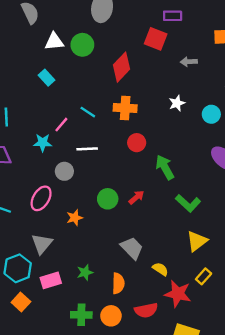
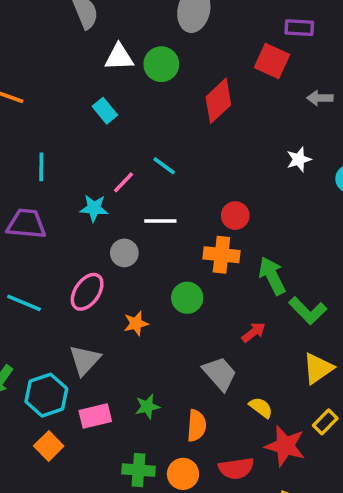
orange cross: (125, 108) -> (221, 255), moved
green arrow: (165, 167) -> (272, 276), moved
red arrow: (136, 197) -> (254, 332), moved

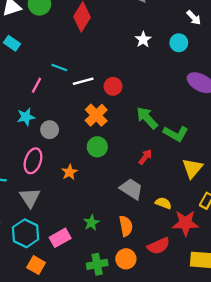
cyan star: (94, 208) -> (26, 117), moved
white line: (160, 221) -> (83, 81), moved
orange cross: (221, 255) -> (96, 115), moved, turned -35
gray triangle: (85, 360) -> (30, 198), moved

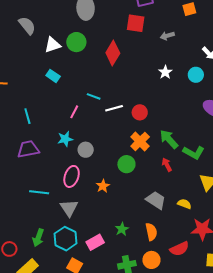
orange cross: (96, 115) -> (140, 141), moved
red arrow: (145, 157) -> (167, 165), moved, turned -64
yellow semicircle: (163, 203) -> (184, 204), moved

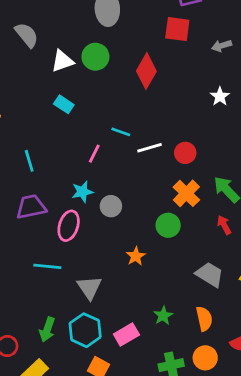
pink ellipse: (72, 176) -> (69, 226), moved

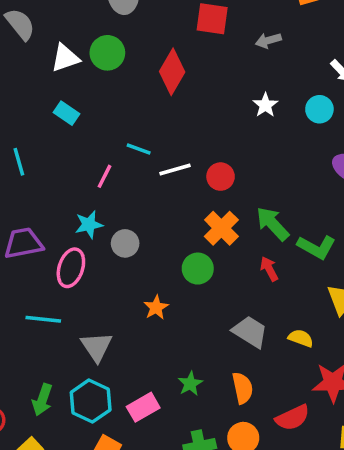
cyan line: (29, 161) -> (19, 162), moved

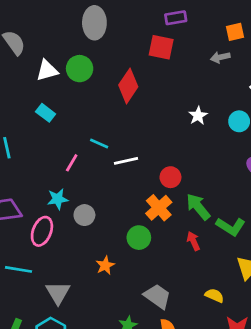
gray arrow: (268, 40) -> (220, 57), moved
red circle: (221, 177) -> (170, 177), moved
gray trapezoid: (250, 332) -> (157, 296), moved

